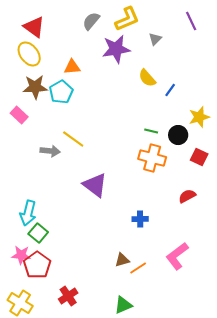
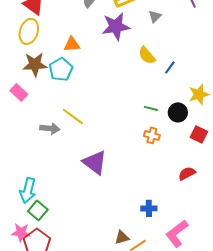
yellow ellipse: (29, 54) -> (29, 31), turned 55
orange cross: (152, 158) -> (152, 135), size x0.6
blue cross: (140, 219) -> (149, 208), moved

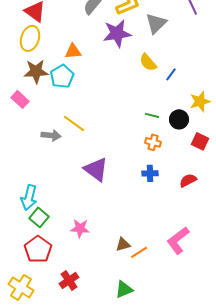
gray triangle: (155, 16) -> (156, 23), size x1.6
blue cross: (149, 208) -> (150, 173), moved
pink star: (21, 232) -> (80, 228), moved

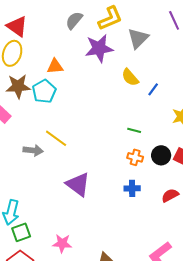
black circle: (179, 119) -> (161, 155), moved
green square: (39, 217) -> (21, 232), turned 30

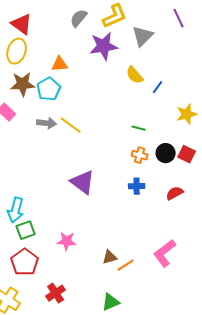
yellow line: (56, 138) -> (71, 125), moved
gray arrow: (33, 150) -> (47, 123), moved

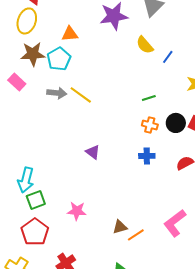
green line: (139, 128) -> (149, 98), turned -32
purple triangle: (83, 182) -> (93, 152), size x0.6

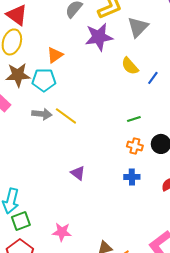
orange triangle: (70, 34) -> (55, 55), turned -30
cyan pentagon: (59, 59) -> (44, 80), turned 30

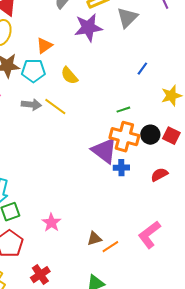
yellow semicircle: (130, 66) -> (69, 76), moved
orange cross: (135, 146) -> (124, 137), size x1.8
purple triangle: (78, 173) -> (104, 151), moved, size x1.8
pink star: (62, 232) -> (51, 223), turned 30

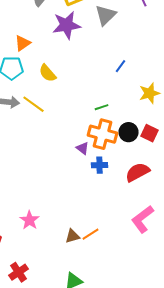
purple triangle: (104, 151) -> (82, 148), size x0.5
red semicircle: (159, 175) -> (138, 172), size x1.4
pink L-shape: (149, 235) -> (142, 219), moved
orange line: (110, 247) -> (90, 234), moved

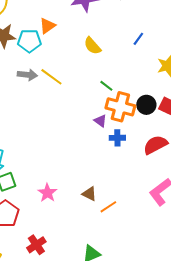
orange triangle: (22, 43) -> (47, 26), moved
yellow semicircle: (48, 73) -> (92, 46), moved
green line: (102, 107) -> (106, 86), moved, turned 56
brown triangle: (72, 236) -> (89, 194), moved, turned 42

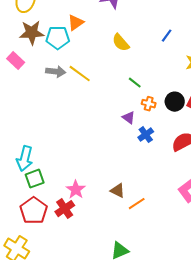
orange cross: (120, 107) -> (149, 104), size x0.5
blue cross: (117, 138) -> (146, 135), turned -35
red cross: (36, 245) -> (65, 209), moved

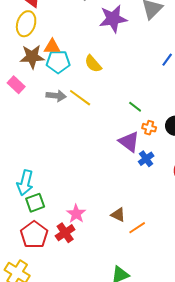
orange triangle: (76, 23) -> (52, 47), moved, turned 36
yellow semicircle: (121, 43) -> (93, 64), moved
purple triangle: (129, 118) -> (129, 142), size x1.6

